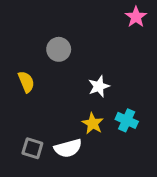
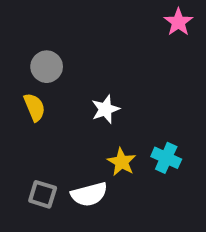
gray circle: (59, 49) -> (47, 67), moved
white star: (99, 86) -> (105, 109), moved

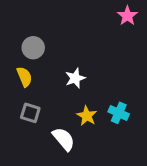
gray square: (43, 194) -> (30, 113), moved
white semicircle: (89, 194) -> (64, 139), turned -115

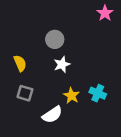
gray circle: (33, 48) -> (55, 39), moved
white semicircle: (64, 139) -> (52, 115), turned 96

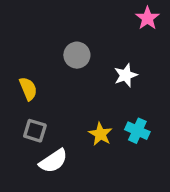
white star: (62, 64) -> (126, 75), moved
white semicircle: (52, 115) -> (53, 161), moved

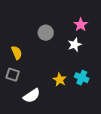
pink star: (147, 18) -> (81, 25), moved
gray square: (35, 131) -> (13, 75), moved

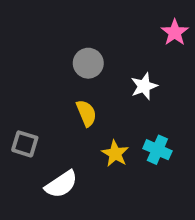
pink star: (81, 25) -> (175, 32), moved
yellow semicircle: (17, 53) -> (86, 113), moved

